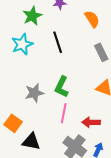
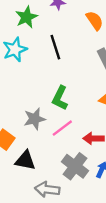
gray star: (34, 93) -> (35, 119), moved
pink line: (64, 113) -> (62, 128), turned 42

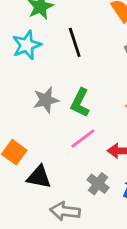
gray star: (35, 119) -> (46, 100), moved
gray cross: (75, 166) -> (98, 184), size x0.7

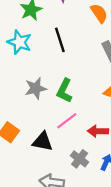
cyan star: (27, 45) -> (19, 42), turned -30
black triangle: (39, 177) -> (43, 142), moved

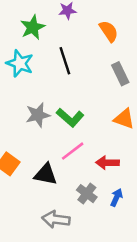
green L-shape: (64, 91) -> (70, 118), turned -75

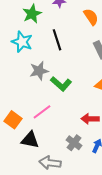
gray star: (38, 115) -> (39, 71), moved
pink line: (73, 151) -> (42, 112), moved
black triangle: (46, 174) -> (30, 140), moved

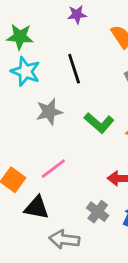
green star: (32, 14) -> (20, 37), moved, turned 30
green L-shape: (61, 84) -> (99, 123), moved

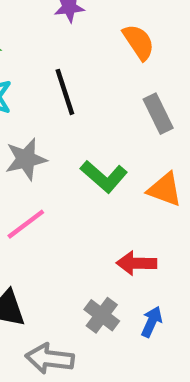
pink line: (53, 169) -> (26, 224), moved

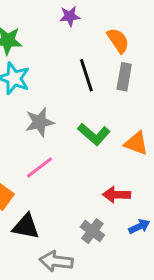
black line: (65, 92) -> (86, 75), moved
gray rectangle: (158, 114) -> (124, 77), moved, turned 36
blue arrow: (152, 322) -> (139, 226), moved, turned 40

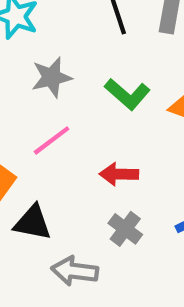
red arrow: (117, 195) -> (119, 174), moved

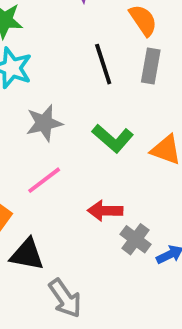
gray cross: (125, 229) -> (136, 239), moved
gray arrow: (75, 271) -> (65, 298), turned -132

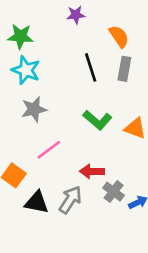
gray star: (44, 123) -> (34, 109), moved
gray arrow: (65, 298) -> (70, 200), moved, turned -112

